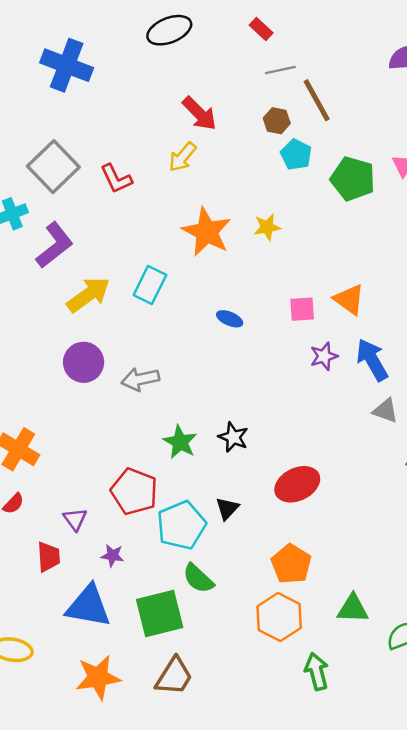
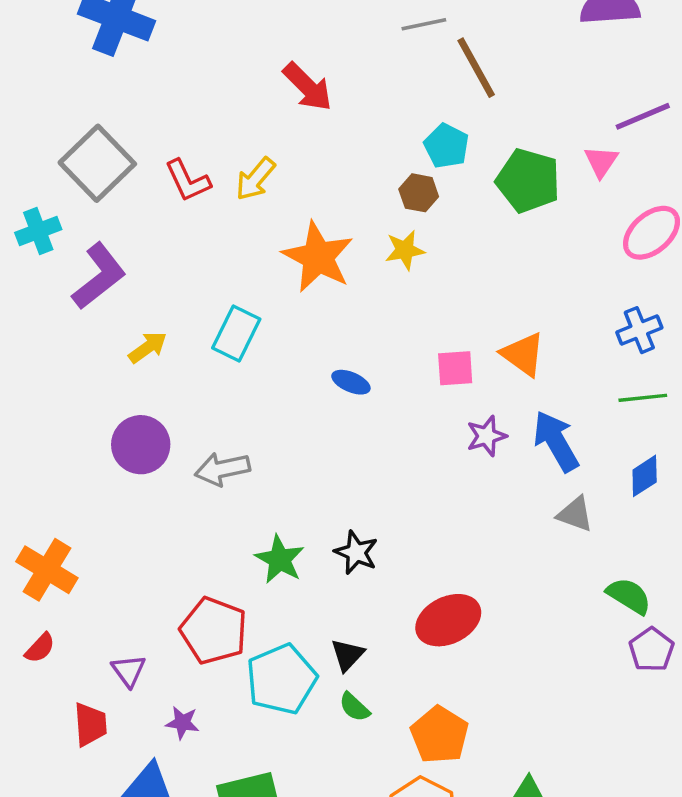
brown hexagon: (277, 121) -> (419, 193), moved
yellow arrow: (183, 157) -> (255, 179), moved
yellow arrow: (88, 295) -> (148, 347), size x0.6
green semicircle: (198, 578) -> (354, 707), moved, size x0.7

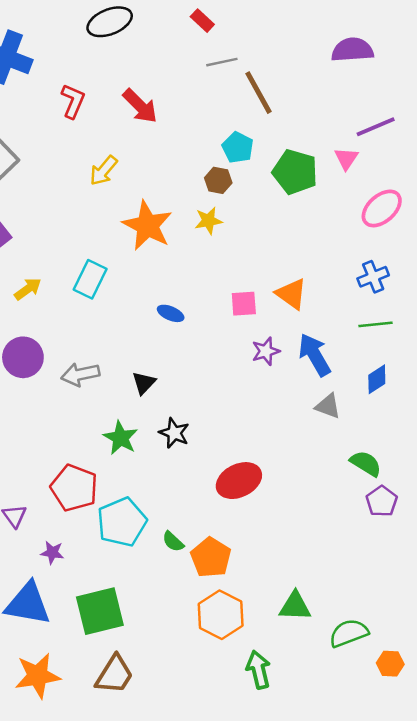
red L-shape: (188, 181) -> (73, 101), moved, turned -132
black triangle: (347, 655) -> (144, 383), moved
orange pentagon: (440, 735) -> (211, 557), moved

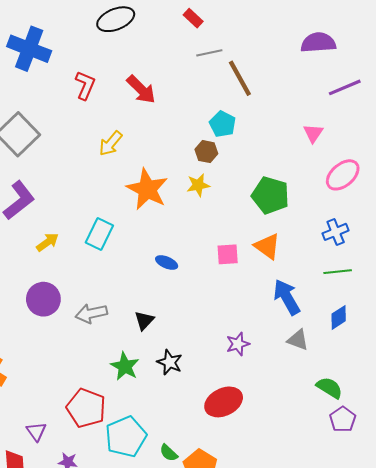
purple line: (376, 127) -> (345, 87), moved
green pentagon: (295, 172) -> (270, 195), moved
purple star: (266, 351) -> (238, 344), moved

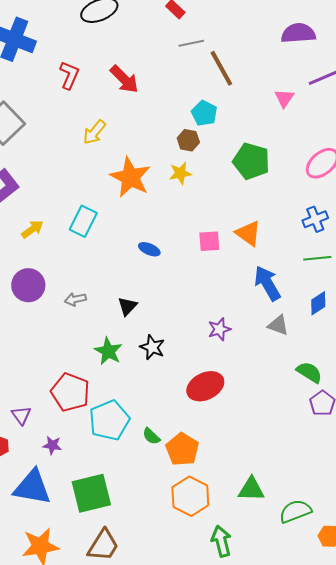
pink triangle: (313, 133) -> (284, 98), moved
green pentagon: (270, 195) -> (251, 161), moved
gray arrow: (91, 313) -> (75, 299), size x0.7

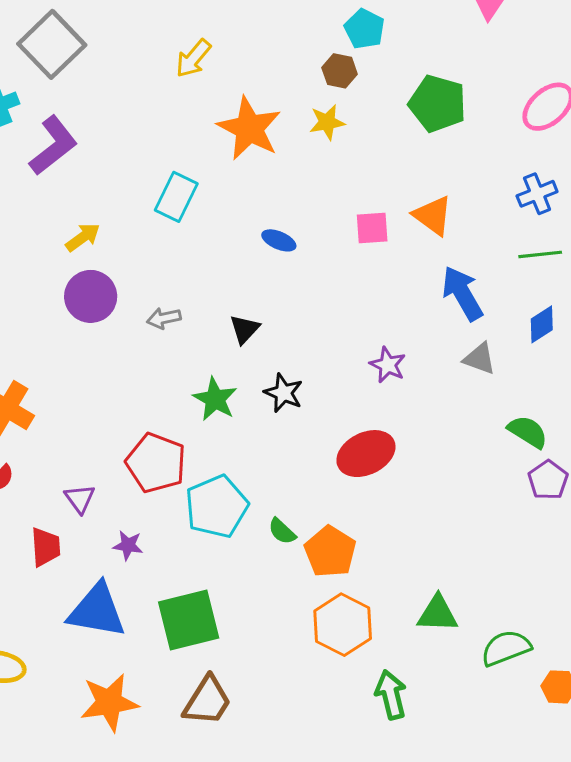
yellow arrow: (32, 229) -> (83, 237), moved
purple star: (219, 329) -> (388, 365), turned -30

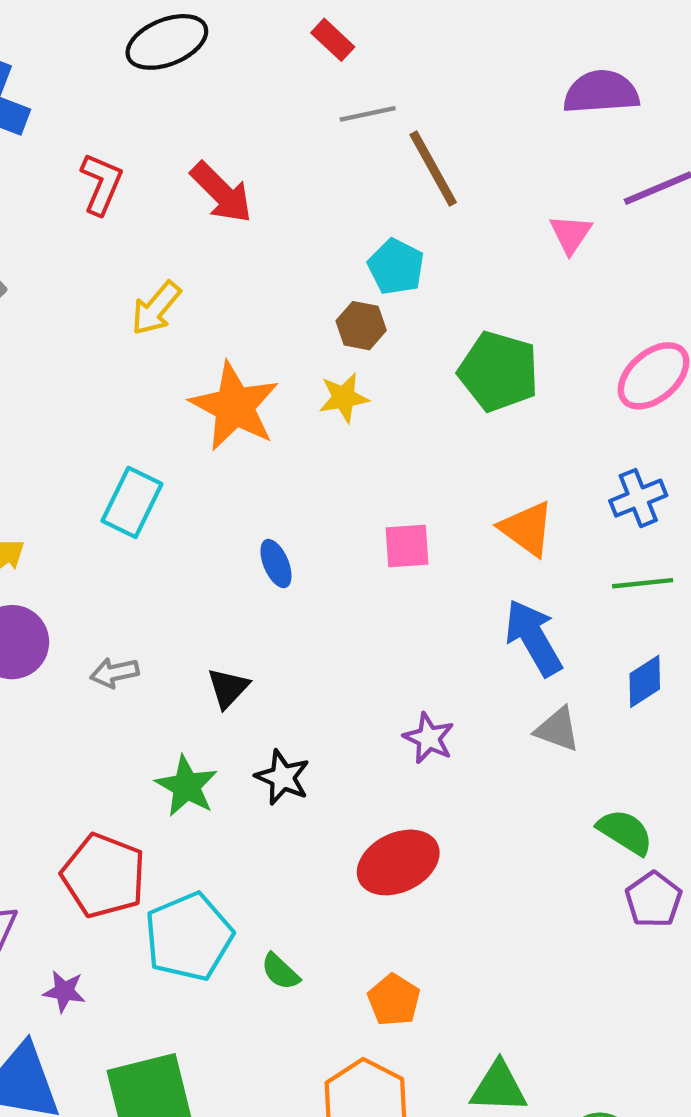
orange triangle: (433, 216) -> (527, 529), moved
blue ellipse: (279, 240) -> (276, 564), turned 44
orange pentagon: (330, 552) -> (394, 1000), moved, size x0.7

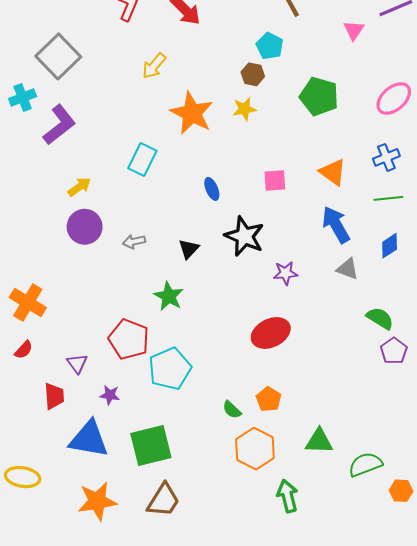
purple star: (429, 738) -> (285, 273), turned -30
black star: (283, 777) -> (244, 236), moved, size x1.5
green semicircle: (280, 972) -> (232, 410), moved

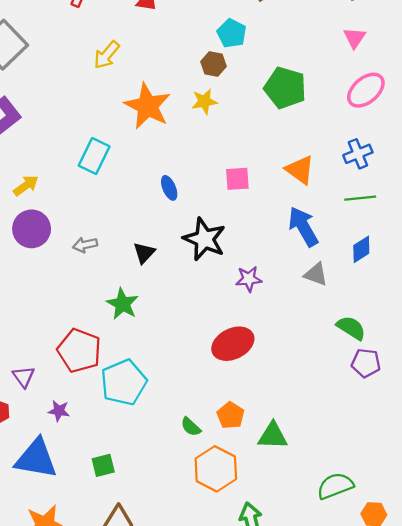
pink triangle: (354, 30) -> (355, 38), moved
purple pentagon: (394, 351) -> (366, 363), turned -30
green triangle: (319, 441) -> (273, 436), moved
green square: (151, 446) -> (103, 465), size x0.5

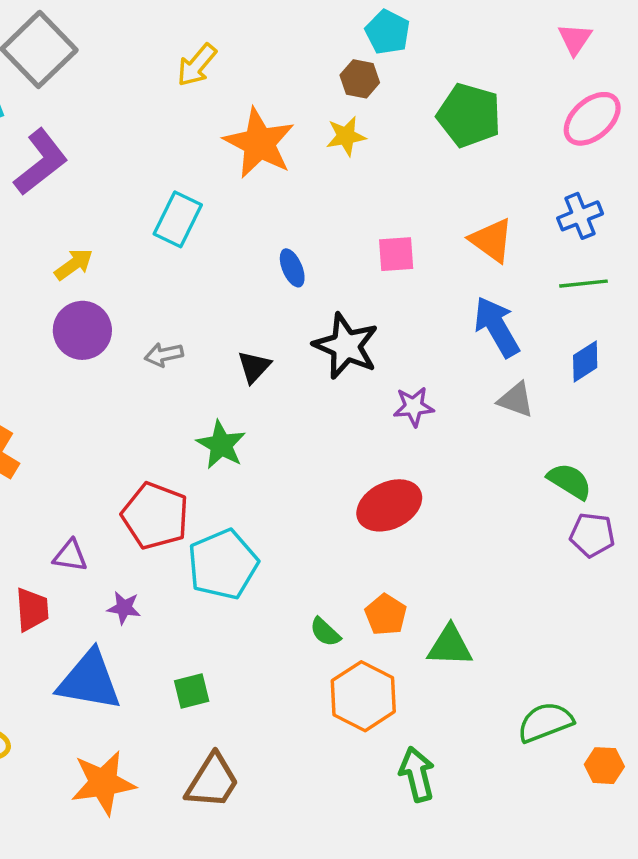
purple triangle: (24, 377) -> (70, 556), turned -45

